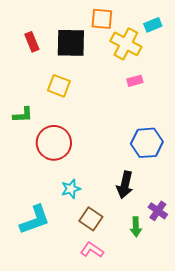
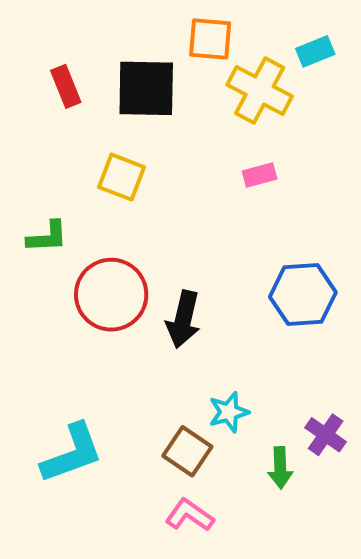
pink rectangle: (135, 81) -> (260, 175), moved
black arrow: (125, 185) -> (183, 319), moved
cyan star: (71, 189) -> (229, 412), moved

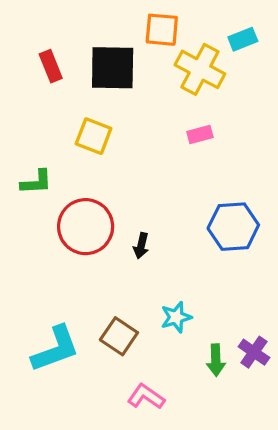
black arrow: (183, 319) -> (141, 246), size x0.6
purple cross: (326, 435) -> (254, 352), moved
brown square: (187, 451) -> (119, 336), moved

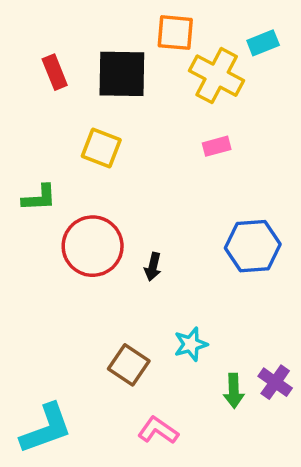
cyan L-shape: (55, 349) -> (46, 429), moved

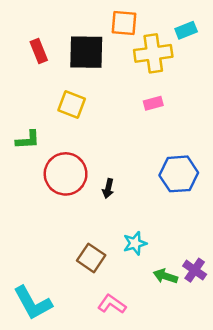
yellow cross: (217, 76) -> (153, 53), turned -36
green arrow: (234, 391) -> (165, 276), turned 110
cyan L-shape: (46, 429) -> (33, 303), turned 81

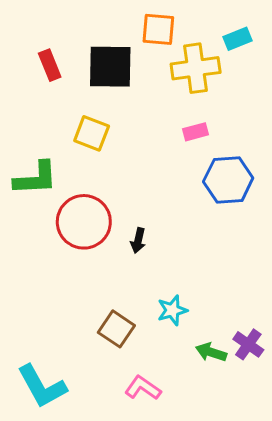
green L-shape: (28, 140) -> (36, 178), size x1.4
blue hexagon: (179, 174) -> (228, 180), moved

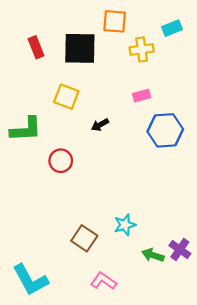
yellow cross: (196, 68) -> (142, 49), size x0.7
red circle: (84, 222) -> (61, 161), size x0.6
black arrow: (138, 240) -> (100, 125), moved, turned 48

